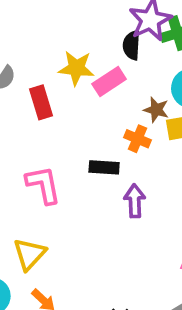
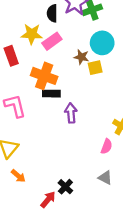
black semicircle: (132, 45) -> (52, 13), moved
orange cross: (137, 139) -> (44, 76), moved, size x1.6

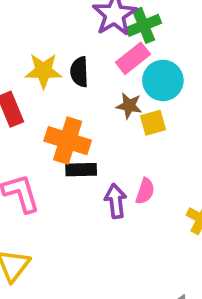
black semicircle: (52, 13) -> (79, 72), moved
pink rectangle: (52, 41) -> (133, 58), moved
pink semicircle: (107, 146) -> (145, 191), moved

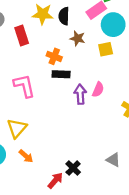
brown star: (129, 106) -> (78, 38), moved
orange cross: (68, 141) -> (54, 56), size x0.6

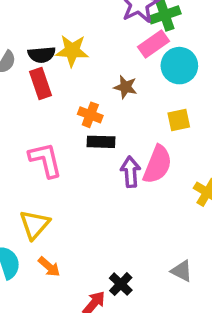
black semicircle: (64, 16) -> (42, 55), moved, turned -96
yellow square: (106, 49) -> (179, 120), moved
pink semicircle: (98, 90) -> (157, 164), size x1.6

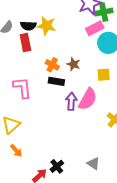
brown star: (125, 87) -> (73, 64), moved

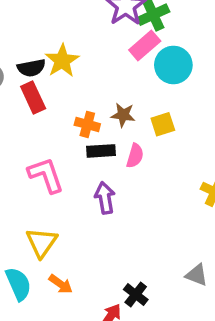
yellow star: (47, 26) -> (62, 61), turned -30
yellow square: (104, 75) -> (163, 124), moved
pink semicircle: (88, 99) -> (135, 156), moved, size x0.6
purple arrow: (71, 101) -> (105, 198), moved

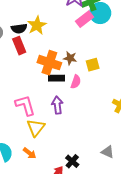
cyan circle: (173, 65) -> (100, 13), moved
orange cross: (87, 124) -> (49, 63), size x1.6
pink L-shape: (46, 175) -> (25, 105), moved
yellow triangle: (42, 242) -> (36, 128), moved

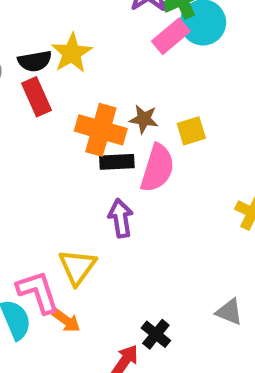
pink semicircle: (76, 82) -> (157, 168), size x1.6
pink L-shape: (25, 105) -> (38, 292), moved

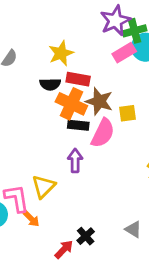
black semicircle: (35, 61) -> (50, 84), moved
red rectangle: (36, 97) -> (78, 79), moved, turned -65
brown star: (144, 119) -> (99, 101), size x1.5

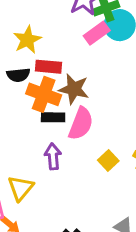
yellow square: (128, 113) -> (108, 160), moved, turned -30

